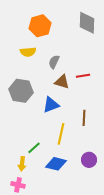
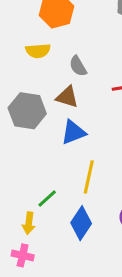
gray semicircle: (54, 62) -> (78, 66), turned -56
brown triangle: (62, 82) -> (67, 97), moved
blue diamond: (56, 164) -> (81, 223), turned -70

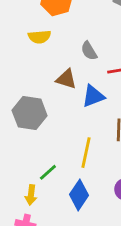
gray semicircle: (78, 66) -> (89, 51), moved
gray hexagon: (27, 111) -> (30, 113), moved
blue triangle: (73, 132) -> (93, 96), moved

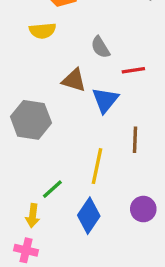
blue triangle: (93, 96) -> (105, 100), turned -30

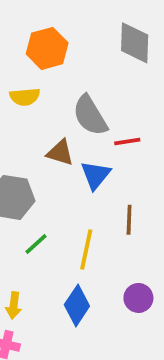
gray semicircle: (100, 47) -> (90, 115), size x1.6
green line: (52, 189) -> (36, 244), moved

